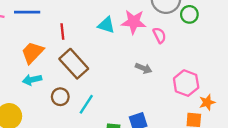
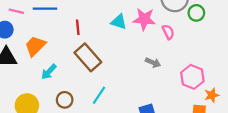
orange trapezoid: (32, 52) -> (35, 46), moved
cyan arrow: (32, 80) -> (49, 72), turned -35
brown circle: (60, 97) -> (65, 100), moved

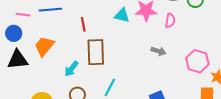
pink semicircle: (168, 32) -> (170, 21), turned 40
brown rectangle: (88, 57) -> (96, 52), turned 45
cyan arrow: (49, 72) -> (71, 69), moved

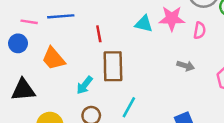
orange trapezoid: (44, 46) -> (53, 59), turned -80
black triangle: (18, 60) -> (23, 90), moved

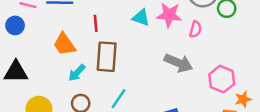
orange trapezoid: (53, 59) -> (64, 44), moved
gray arrow: (186, 66) -> (178, 63), size x1.6

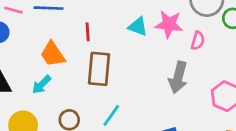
gray arrow: (178, 63) -> (178, 77), turned 80
cyan arrow: (77, 73) -> (42, 85), moved

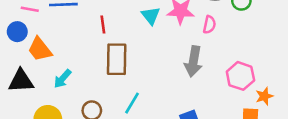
cyan triangle: (138, 27) -> (151, 16), turned 36
orange trapezoid: (53, 54) -> (40, 49), moved

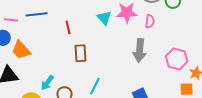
brown rectangle: (117, 59) -> (81, 53), size x0.7
cyan arrow: (62, 79) -> (47, 83), moved

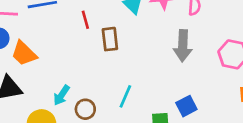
brown rectangle: (81, 53) -> (110, 39), moved

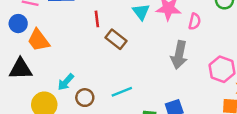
brown rectangle: (110, 39) -> (116, 39), turned -54
cyan line: (125, 96) -> (122, 92), turned 36

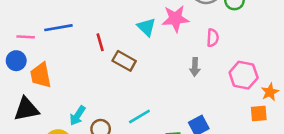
pink semicircle: (195, 21) -> (213, 38), moved
orange trapezoid: (38, 40) -> (41, 75), turned 35
gray arrow: (179, 55) -> (195, 67), size x0.6

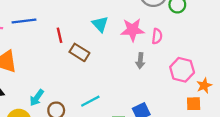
pink star: (175, 19) -> (132, 30), moved

